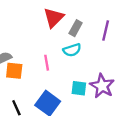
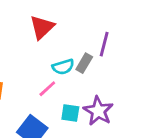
gray rectangle: (76, 28) -> (84, 63), moved
pink line: (47, 63) -> (47, 89), moved, turned 56

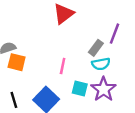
cyan semicircle: (63, 67) -> (101, 64), moved
pink line: (47, 89) -> (63, 66), turned -42

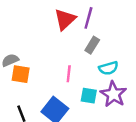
purple line: (114, 34) -> (88, 18), moved
gray rectangle: (96, 48) -> (92, 45), moved

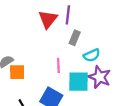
cyan square: (89, 96) -> (78, 82), size x1.5

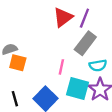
gray rectangle: (75, 38) -> (85, 43), size x1.5

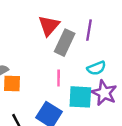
purple line: (84, 18) -> (89, 30), moved
gray rectangle: (85, 43) -> (65, 43), moved

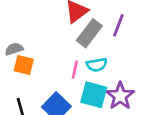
cyan semicircle: (96, 68) -> (97, 65), moved

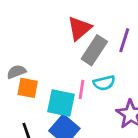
cyan square: (94, 95) -> (61, 103), moved

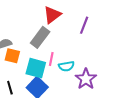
gray rectangle: (94, 50) -> (40, 37), moved
cyan semicircle: (104, 83) -> (66, 66), moved

